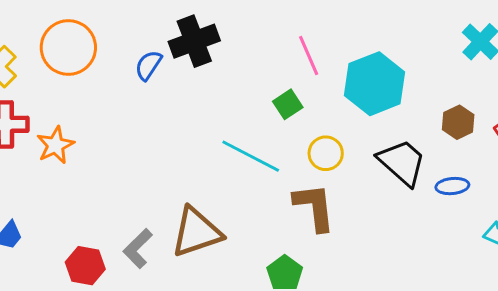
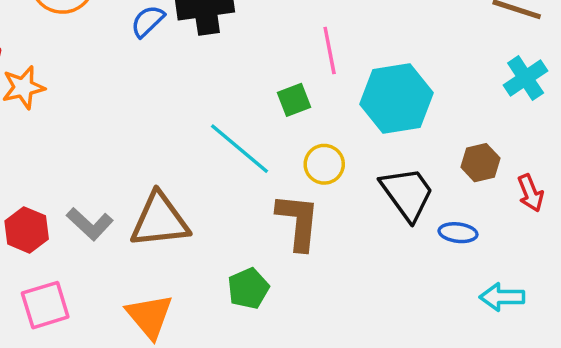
gray L-shape: (138, 248) -> (90, 224), turned -105

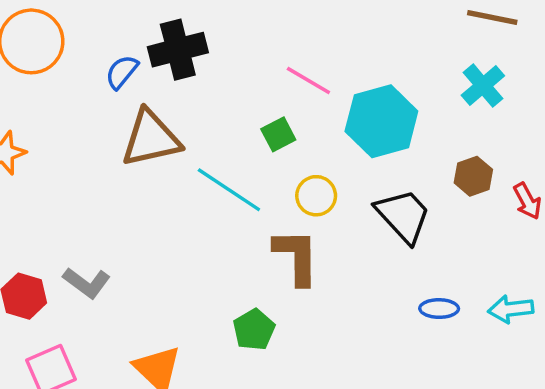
pink line: (330, 50) -> (308, 80), turned -42
cyan cross: (526, 78) -> (483, 85), moved
brown triangle: (160, 220) -> (151, 138), moved
blue ellipse: (458, 233) -> (439, 309), moved

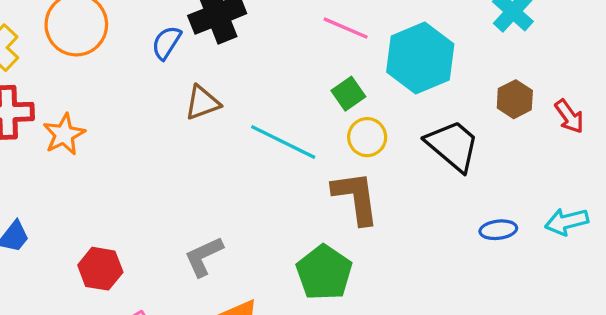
green square: (278, 134) -> (348, 94), moved
brown triangle: (151, 138) -> (202, 103), size x0.6
gray L-shape: (87, 283) -> (204, 256), moved, turned 126
green pentagon: (254, 330) -> (324, 272), size x1.4

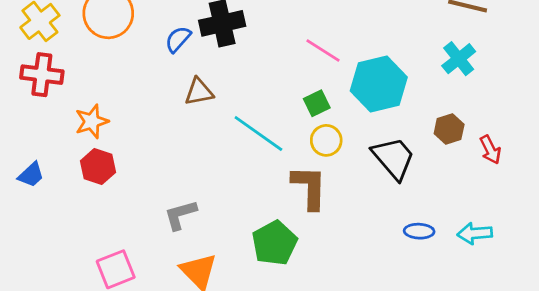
orange star: (64, 134) -> (92, 121), moved
red hexagon: (100, 269) -> (98, 167), moved

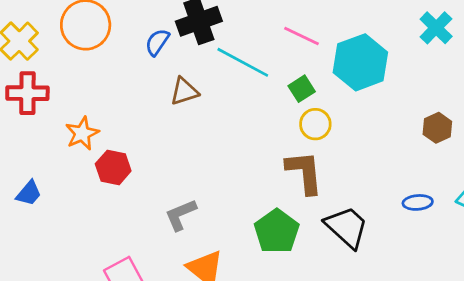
brown hexagon: (449, 129) -> (437, 128), moved
cyan line: (258, 134) -> (243, 62), moved
black trapezoid: (393, 158) -> (347, 227), moved
red hexagon: (98, 167) -> (113, 167), moved

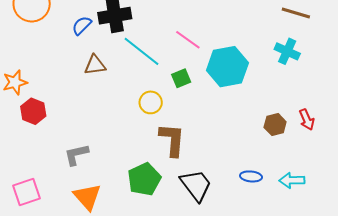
cyan cross: (436, 28) -> (287, 51), turned -30
yellow circle: (315, 124) -> (151, 102), moved

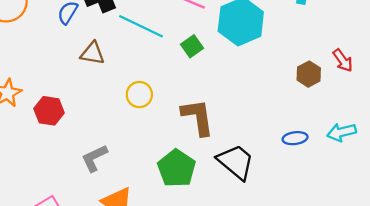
brown triangle: (95, 65) -> (92, 53), turned 30
yellow circle: (151, 102) -> (139, 95), moved
red hexagon: (33, 111) -> (49, 111), moved

